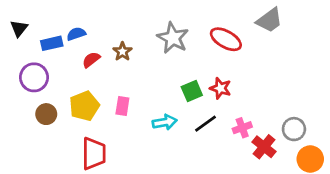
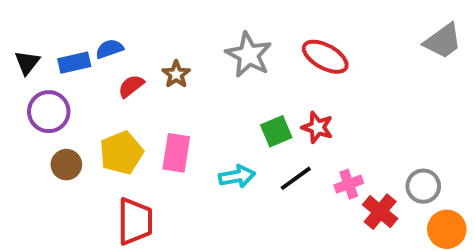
gray trapezoid: (269, 20) -> (443, 41), moved
black triangle: (19, 28) -> (27, 63), moved
pink rectangle: (122, 106) -> (176, 153), size x1.4

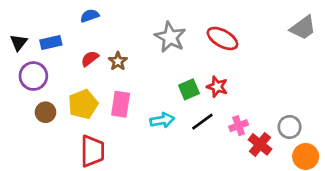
blue semicircle: (110, 49) -> (90, 16), moved
brown star: (176, 74) -> (118, 61), moved

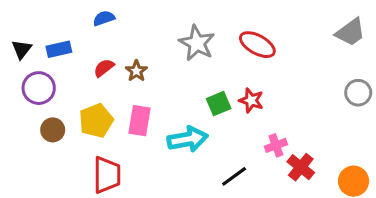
cyan arrow: (162, 120) -> (188, 139), size x1.4
black line: (202, 122) -> (234, 176), moved
gray circle: (290, 127) -> (358, 93), moved

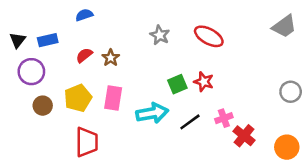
gray star: (197, 43) -> (160, 35), size x0.7
gray circle: (358, 93) -> (291, 92), moved
black line: (234, 176) -> (190, 122), moved

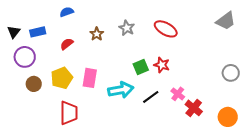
brown star: (111, 58) -> (97, 34), moved
pink cross: (224, 118) -> (178, 94), turned -32

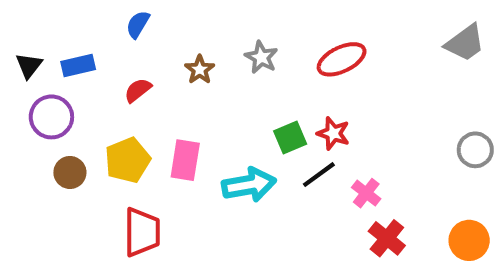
blue semicircle: (67, 12) -> (138, 24), turned -40
red ellipse: (166, 29) -> (342, 59), turned -55
black line: (151, 97) -> (319, 175), moved
red cross: (194, 108) -> (387, 238), moved

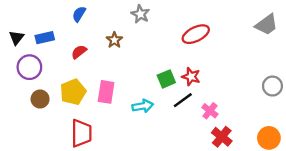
gray star: (261, 57) -> (140, 14), moved
cyan arrow: (249, 185) -> (143, 106), size x0.7

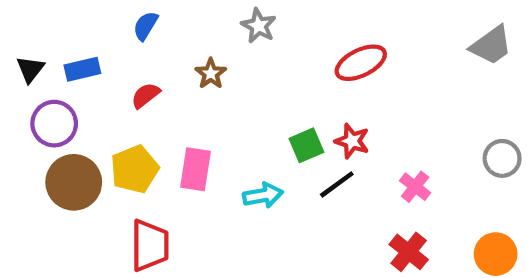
brown circle: (40, 99) -> (74, 182), size x1.6
pink cross: (210, 111) -> (415, 187), moved

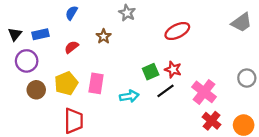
brown circle: (74, 182) -> (36, 90), size x0.7
pink cross: (415, 187) -> (204, 92), size x1.6
red cross: (409, 252) -> (212, 121), moved

